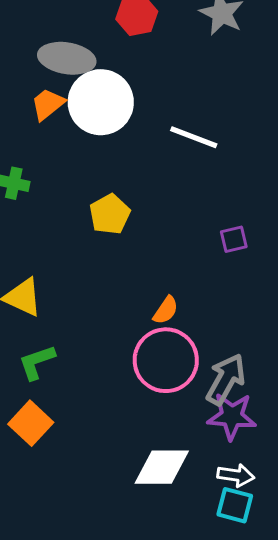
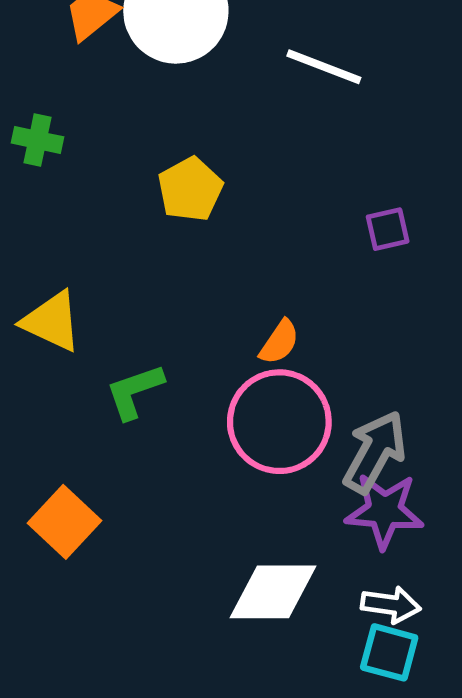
green L-shape: (37, 362) -> (135, 391), moved

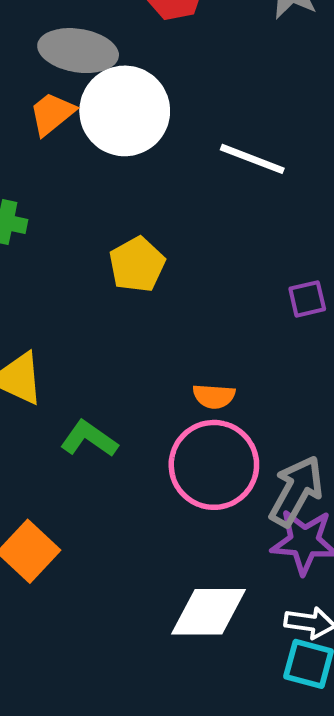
orange semicircle: (279, 342) -> (214, 396), turned 60
green L-shape: (135, 391) -> (89, 439), turned 54

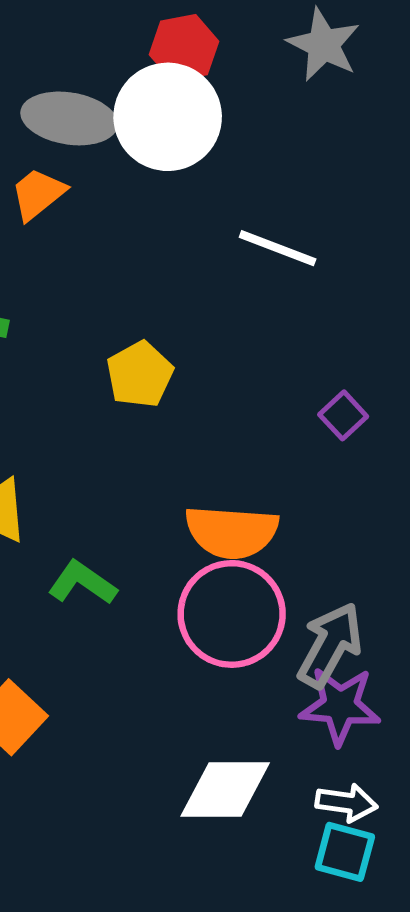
white circle: (125, 111) -> (168, 117), moved
purple square: (307, 299) -> (343, 415), turned -30
orange semicircle: (214, 396) -> (232, 532), size x1.8

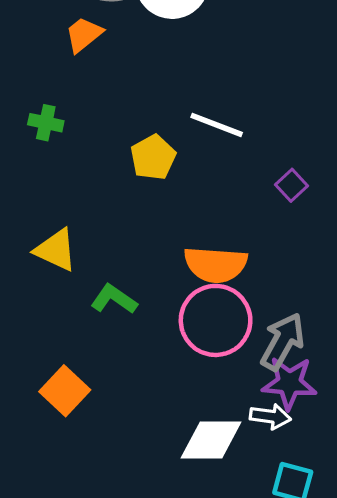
white line: (278, 248) -> (217, 125), moved
white arrow: (346, 803) -> (270, 416), moved

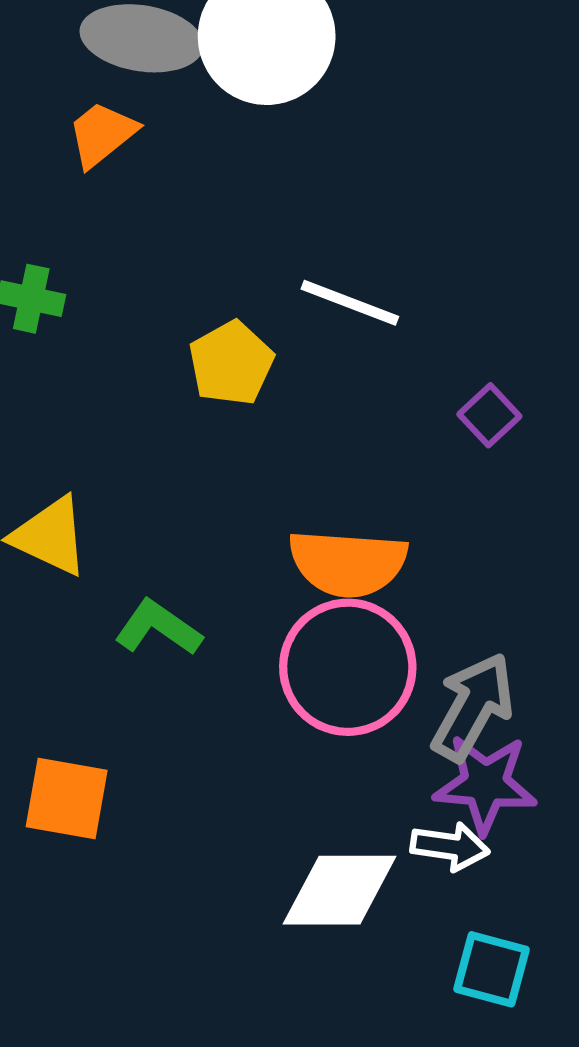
orange square: (65, 391) -> (67, 799), turned -33

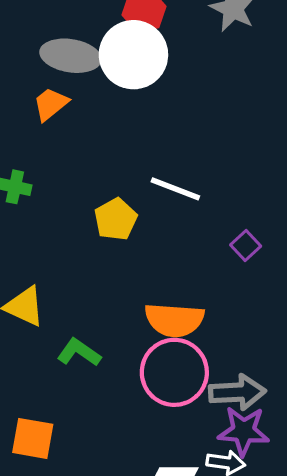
gray arrow: (473, 707) -> (237, 392), turned 58

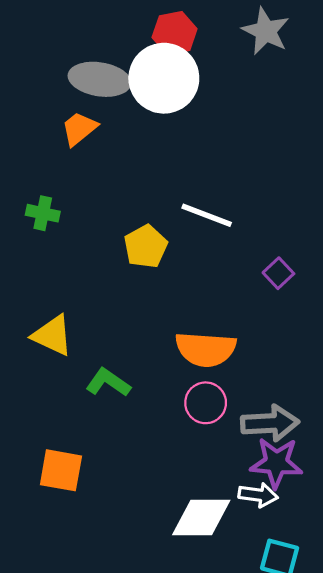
pink circle: (174, 372) -> (206, 403), size x0.6

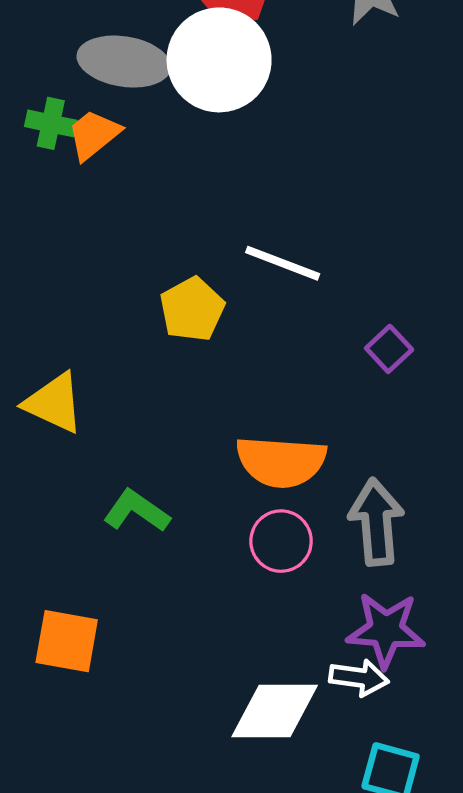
green cross: (43, 213) -> (51, 123), moved
yellow triangle: (52, 335) -> (54, 403), moved
gray arrow: (270, 423) -> (376, 522), moved, turned -92

